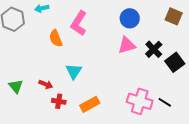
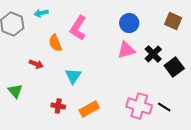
red arrow: (46, 84) -> (36, 64), moved

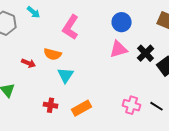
cyan arrow: (41, 13) -> (34, 12), turned -128
orange semicircle: (55, 43) -> (53, 54), moved, turned -54
pink cross: (139, 106) -> (132, 105), size x0.7

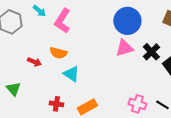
blue circle: (122, 22) -> (127, 21), size x1.4
pink L-shape: (71, 27) -> (62, 21), moved
cyan triangle: (66, 75) -> (71, 74), turned -30

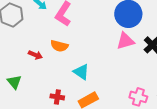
cyan triangle: (71, 74) -> (81, 72), moved

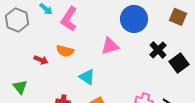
pink triangle: (125, 41) -> (110, 46), moved

